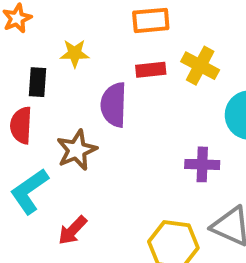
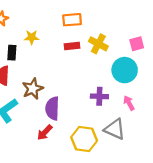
purple semicircle: (114, 105) -> (52, 108), moved
red arrow: (73, 230) -> (45, 132), moved

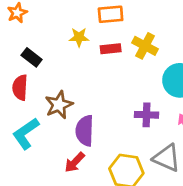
yellow star: (32, 37) -> (79, 37), moved
black rectangle: (12, 53) -> (32, 57), turned -56

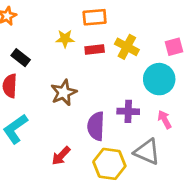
brown star: (59, 105) -> (64, 93), moved
purple semicircle: (85, 131) -> (96, 126), moved

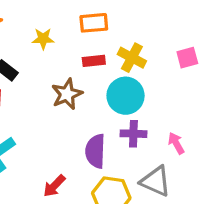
yellow star: (65, 39) -> (43, 39), moved
cyan circle: (159, 79) -> (126, 96), moved
brown star: (64, 93) -> (67, 94), moved

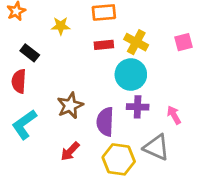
brown star: (67, 94) -> (70, 106), moved

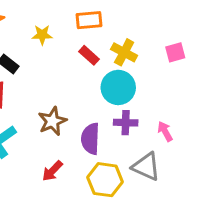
red rectangle: (104, 45) -> (89, 55), turned 48

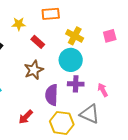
red rectangle: (89, 55) -> (38, 42), moved
brown star: (52, 121) -> (34, 70), moved

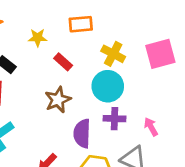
pink square: (110, 36) -> (160, 54), size x1.6

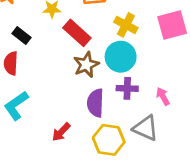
red rectangle: (63, 62) -> (77, 33), size x1.5
brown star: (58, 100) -> (86, 65), moved

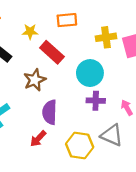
yellow cross: (126, 25) -> (106, 37), moved, turned -36
brown star: (86, 65) -> (35, 80), moved
purple semicircle: (95, 103) -> (50, 112), moved

